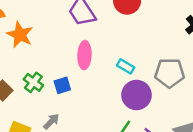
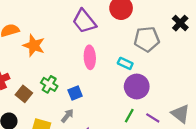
gray pentagon: (170, 73) -> (147, 39), moved
blue square: (62, 85) -> (75, 93), moved

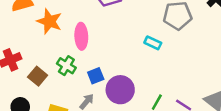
pink ellipse: (90, 57) -> (81, 36), moved
purple circle: (137, 87) -> (120, 90), moved

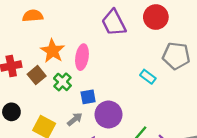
orange star: (49, 21) -> (53, 51), moved
brown square: (38, 76) -> (37, 75), moved

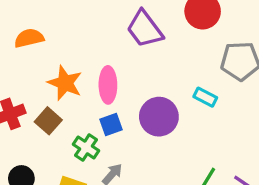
green cross: (62, 82) -> (86, 148), moved
blue square: (88, 97) -> (111, 125), moved
purple circle: (108, 115) -> (159, 117), moved

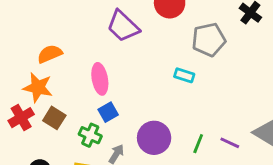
orange semicircle: (29, 38) -> (50, 54), moved
orange star: (65, 83) -> (38, 87), moved
purple circle: (159, 117) -> (154, 138), moved

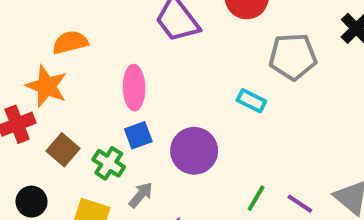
brown square: (54, 118) -> (63, 150), moved
purple circle: (154, 138) -> (194, 151), moved

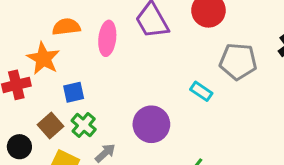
pink ellipse: (134, 88) -> (107, 38), moved
blue square: (138, 135) -> (74, 92), moved
brown square: (63, 150) -> (50, 126), moved

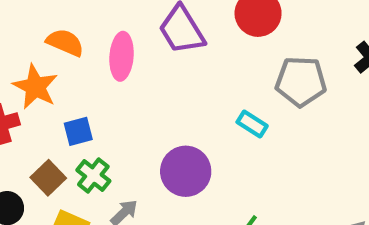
orange semicircle: (66, 27) -> (65, 42), turned 32

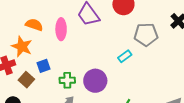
cyan rectangle: (252, 124) -> (125, 56), turned -64
green cross: (93, 176) -> (67, 80), moved, turned -35
brown square: (48, 178) -> (26, 80), moved

